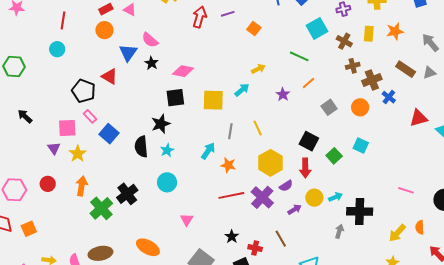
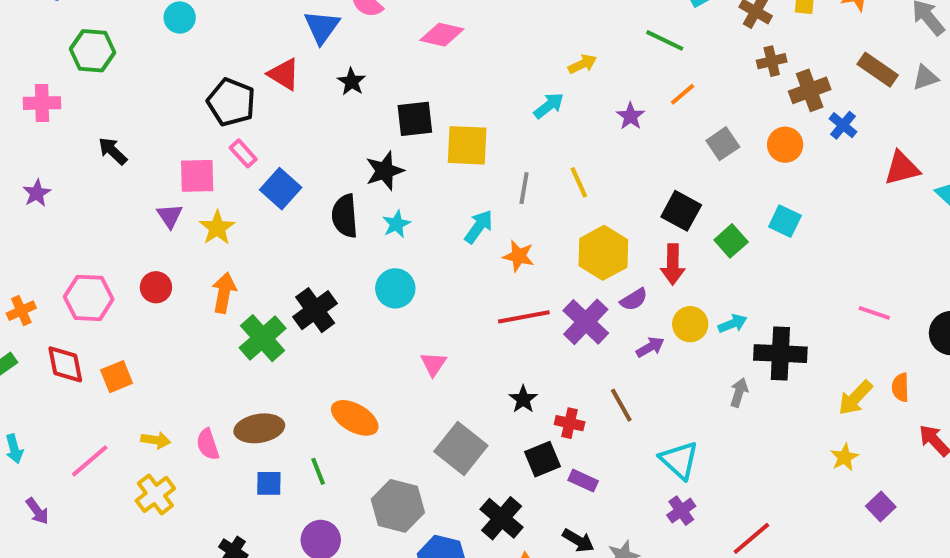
black star: (151, 63) -> (352, 82), moved
pink diamond: (183, 71) -> (442, 35), moved
yellow square: (213, 100) -> (467, 145), moved

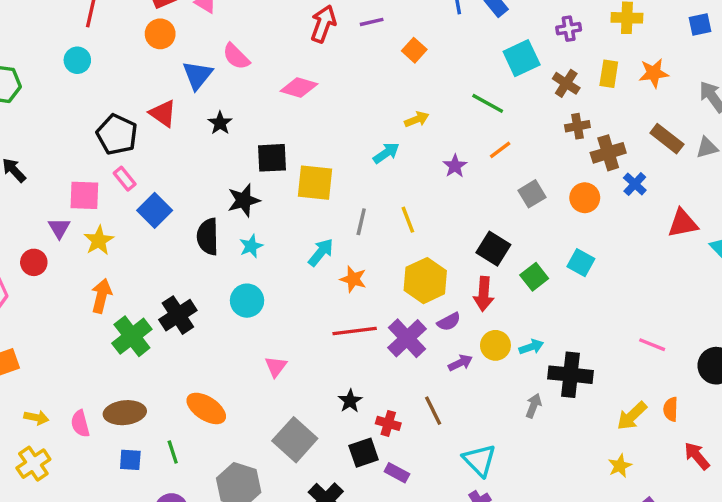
red circle: (156, 287) -> (34, 262), moved

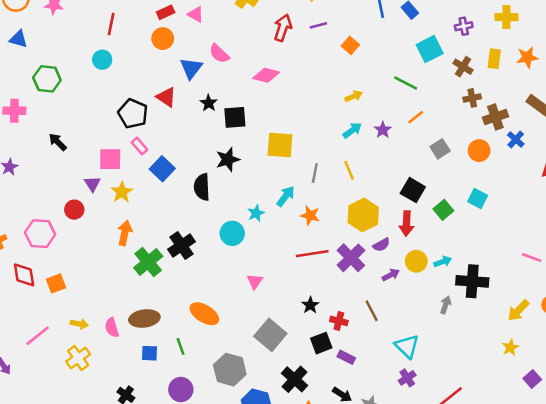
cyan arrow: (386, 153) -> (352, 130), moved
black square: (272, 158) -> (235, 117), moved
cyan star: (251, 246) -> (256, 213), moved

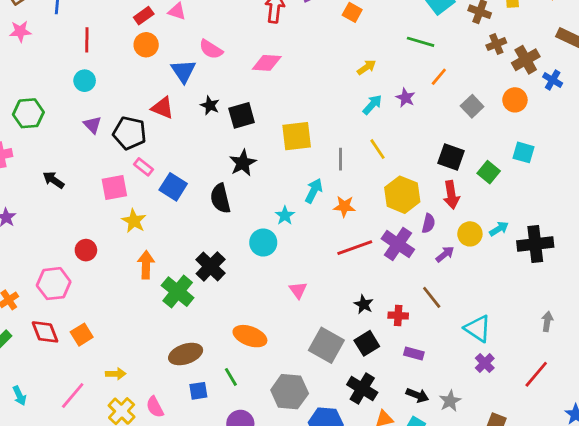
purple triangle: (92, 184) -> (92, 125), moved
purple semicircle: (381, 245) -> (428, 223), turned -36
gray arrow: (446, 305) -> (547, 321), moved
pink semicircle: (112, 328) -> (155, 407), moved
black square: (321, 343) -> (367, 343), moved

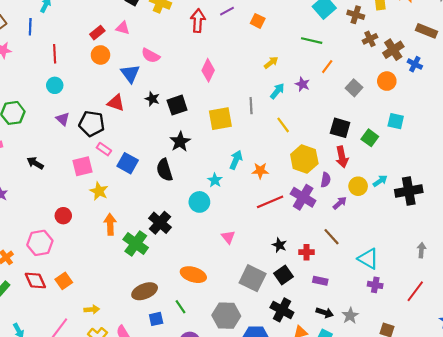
pink diamond: (267, 63) -> (208, 70), moved, turned -65
gray line: (340, 159) -> (251, 106), moved
purple cross: (485, 363) -> (375, 285), turned -32

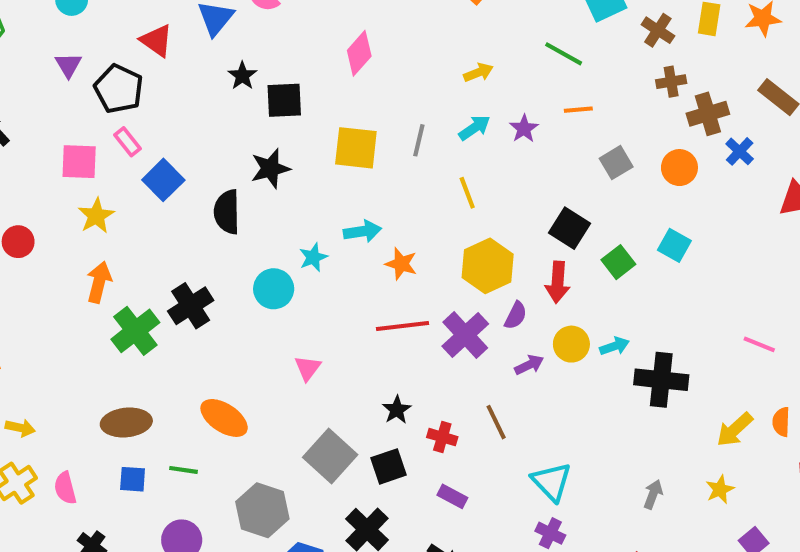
orange line: (327, 67) -> (578, 110), turned 32
red triangle: (116, 103) -> (157, 41), moved
cyan arrow: (236, 160) -> (362, 231), turned 42
green line: (180, 307) -> (183, 470), turned -64

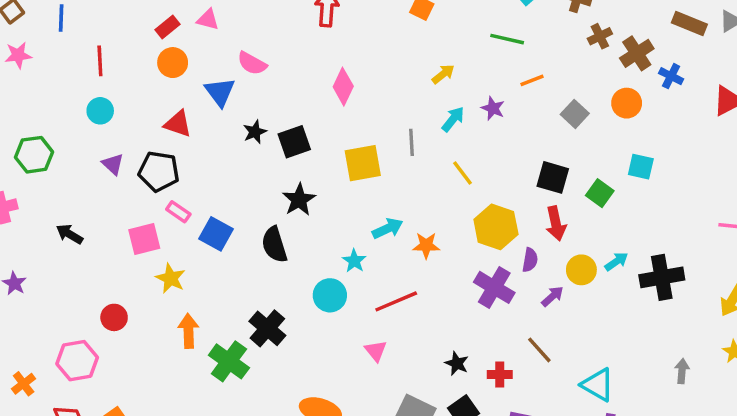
black star: (242, 76) -> (255, 132), turned 30
red line: (403, 326) -> (396, 301), moved

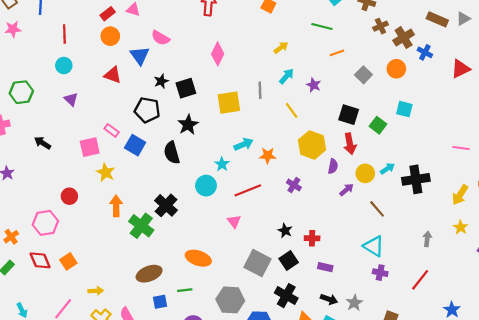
purple star: (493, 108) -> (314, 85), moved
black pentagon: (159, 171) -> (147, 110), moved
purple cross: (494, 287) -> (294, 185), moved, size x0.6
brown line: (539, 350) -> (377, 209), moved

